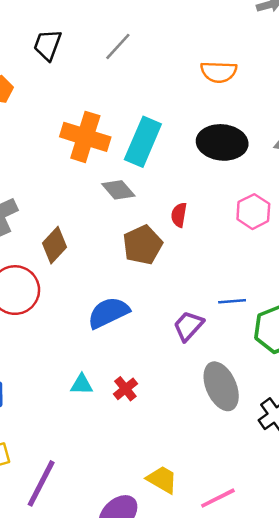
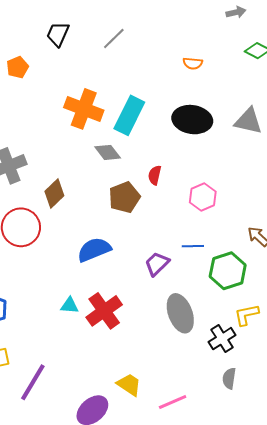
orange semicircle: (219, 72) -> (193, 63), size x0.7
pink hexagon: (253, 212) -> (203, 197), moved
red cross: (125, 389) -> (104, 311), size x1.8

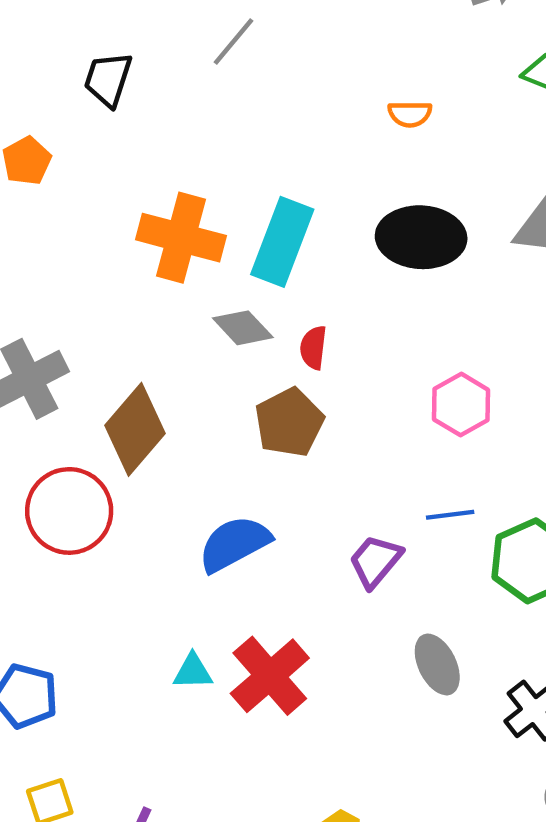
gray line: (114, 39) -> (234, 42), moved
red semicircle: (155, 175) -> (313, 348), moved
brown diamond: (54, 193) -> (135, 429), size x1.4
gray ellipse: (180, 313) -> (437, 664), size x0.7

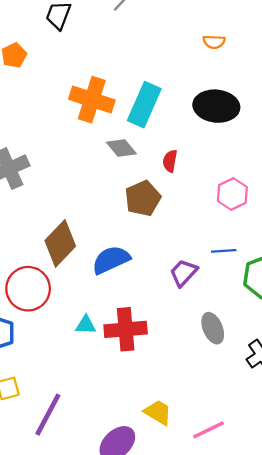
red semicircle: (313, 348) -> (170, 161), moved
brown diamond: (135, 429) -> (60, 243), moved
red circle: (69, 511) -> (28, 289), moved
red cross: (270, 676) -> (126, 329), turned 33

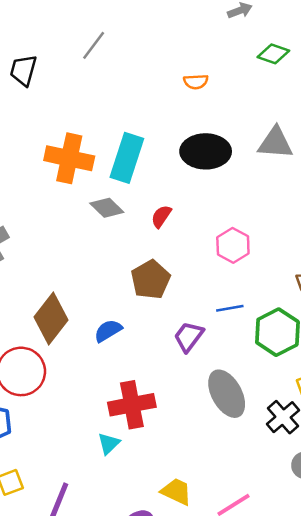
red semicircle: (170, 161) -> (161, 216), turned 30
brown pentagon: (143, 198) -> (151, 280), moved
blue semicircle: (111, 260) -> (108, 331), size x0.7
cyan triangle: (86, 325) -> (109, 444), moved, turned -40
gray ellipse: (213, 328) -> (227, 394), size x1.4

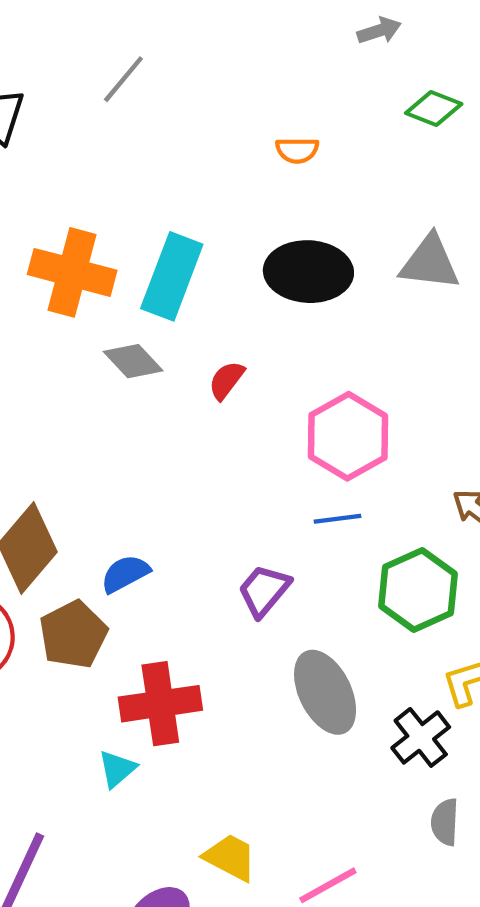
pink hexagon: (233, 245) -> (348, 436), size x1.4
brown pentagon: (151, 280) -> (73, 635), moved
blue line: (230, 308) -> (338, 519), moved

